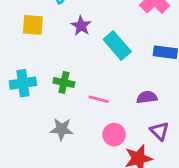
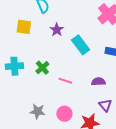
green cross: (64, 82) -> (42, 68), turned 32
gray star: (62, 129) -> (38, 111), moved
pink circle: (114, 135) -> (64, 114), moved

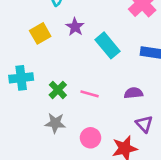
yellow square: (24, 27) -> (40, 33), moved, turned -35
green cross: (42, 68) -> (58, 90), moved
gray star: (38, 111) -> (55, 123), moved

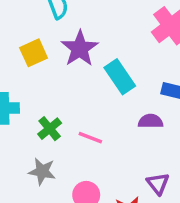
purple star: (75, 27) -> (80, 49), size x1.5
purple semicircle: (134, 93) -> (151, 121), moved

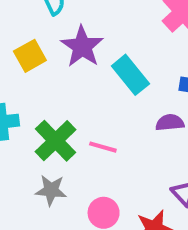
green cross: (50, 129) -> (55, 141), size x1.5

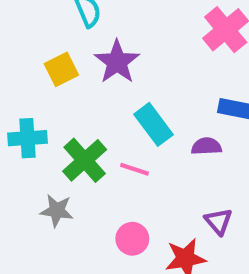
cyan rectangle: (130, 75) -> (153, 124), moved
gray star: (51, 190) -> (57, 211), moved

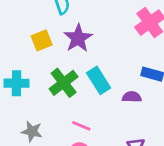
green cross: (85, 160) -> (64, 83), moved
pink line: (135, 169) -> (81, 126), moved

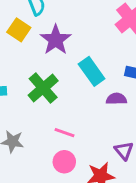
yellow square: (42, 40) -> (19, 30), moved, turned -30
cyan rectangle: (99, 80) -> (92, 71), moved

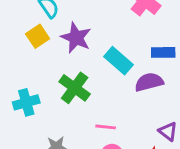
yellow square: (19, 30) -> (38, 36), turned 35
purple semicircle: (116, 99) -> (149, 82), size x1.4

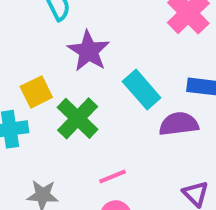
yellow square: (38, 36) -> (36, 92), moved
pink line: (106, 127) -> (112, 176), turned -36

